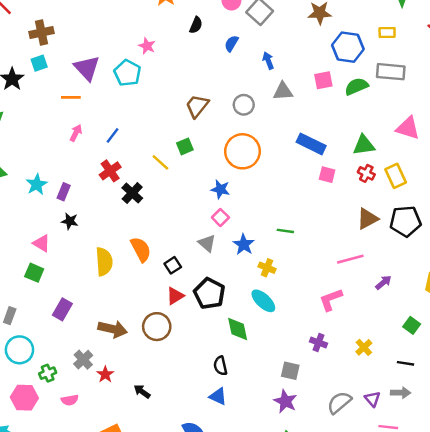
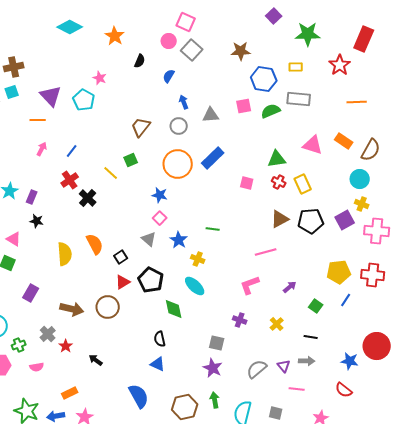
blue arrow: (268, 61) -> (184, 102), moved
blue rectangle: (311, 144) -> (213, 158), moved, turned -70
purple arrow: (383, 282) -> (290, 287), moved

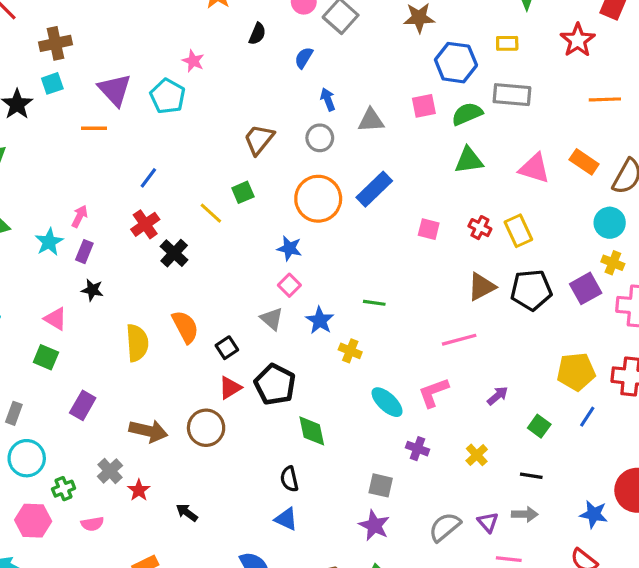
pink arrow: (42, 149) -> (80, 216), moved
green triangle: (277, 159) -> (469, 160), moved
cyan ellipse: (195, 286) -> (387, 402), moved

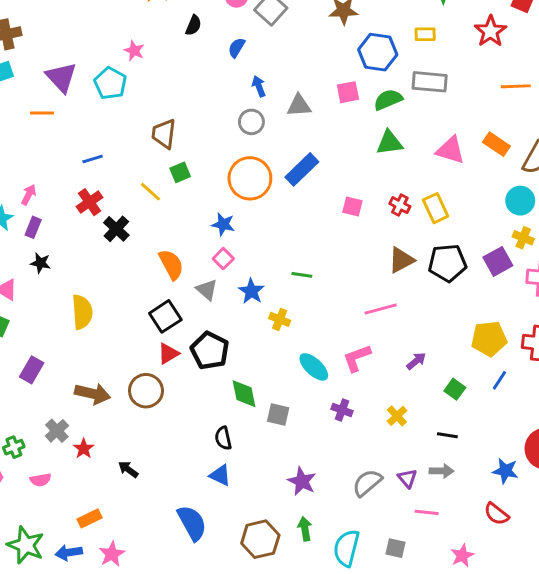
brown trapezoid: (259, 139) -> (164, 134), moved, turned -32
blue line: (148, 178) -> (93, 159), turned 36
orange semicircle: (185, 327) -> (171, 264), moved
black square: (227, 348) -> (165, 316), size x1.5
gray square: (381, 485) -> (278, 414), moved

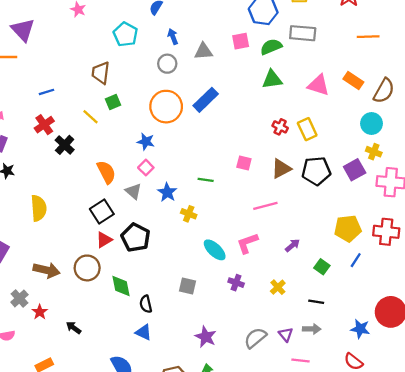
cyan pentagon: (110, 83) -> (125, 34), moved
pink square: (352, 207) -> (244, 163), moved
green diamond: (244, 394) -> (121, 286), moved

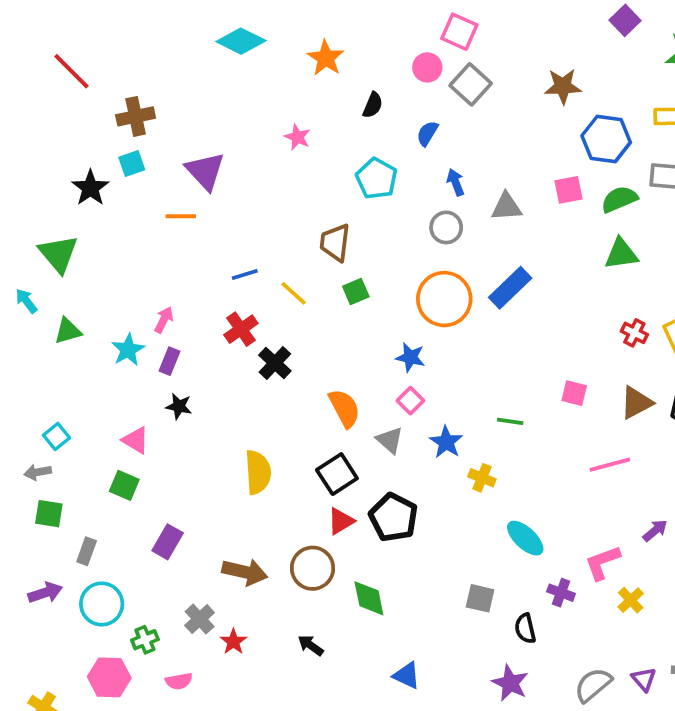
yellow line: (91, 117) -> (294, 293), moved
yellow semicircle: (39, 208) -> (258, 472), moved
pink L-shape: (247, 243) -> (602, 563), moved
black semicircle: (146, 304) -> (525, 628), moved
black arrow: (74, 328) -> (311, 645), moved

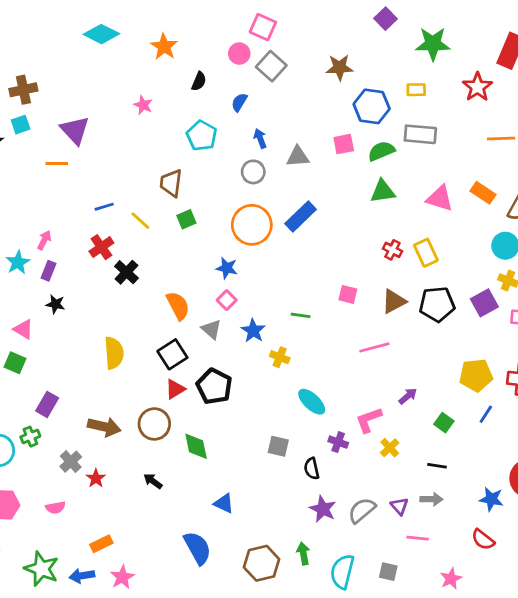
green cross: (145, 640) -> (30, 437), moved
purple star: (510, 683) -> (323, 509), moved

